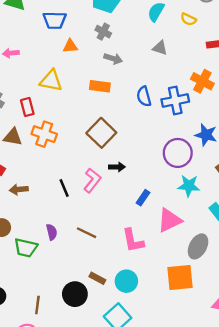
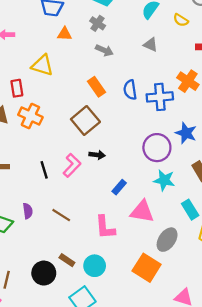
orange rectangle: (100, 86) -> (96, 87), moved, turned 42
pink triangle: (169, 220) -> (142, 212), turned 30
orange square: (180, 278) -> (147, 268), turned 32

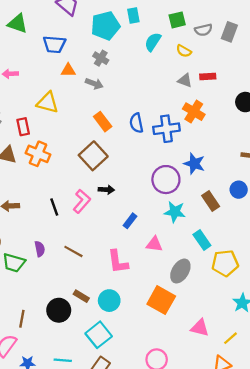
gray triangle: (150, 45) -> (185, 80), moved
gray arrow: (104, 50) -> (94, 84), moved
pink triangle: (142, 212) -> (154, 244), size x0.7

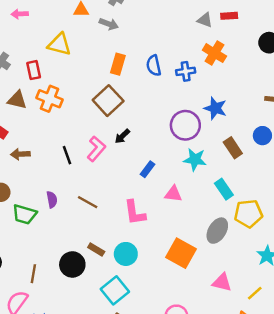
orange rectangle: (103, 122) -> (118, 64), turned 54
blue cross: (166, 129) -> (186, 71), size x0.7
black arrow: (106, 190) -> (122, 136), turned 133
gray ellipse: (180, 271) -> (217, 231), moved

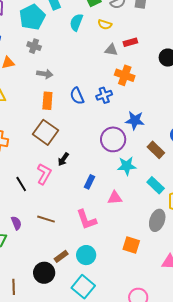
gray arrow: (109, 24) -> (45, 74), moved
brown rectangle: (96, 249) -> (61, 256), turned -56
orange square: (181, 253) -> (131, 245), size x0.7

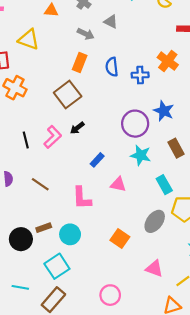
gray triangle: (111, 50) -> (111, 22), moved

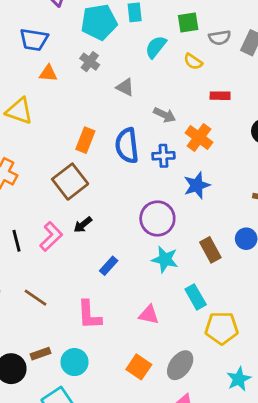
gray arrow: (86, 34) -> (164, 115), moved
blue semicircle: (112, 67) -> (127, 146), size x1.4
blue star: (164, 111) -> (197, 185), moved, turned 30
pink triangle: (118, 184) -> (149, 315), moved
gray ellipse: (155, 221) -> (180, 365), moved

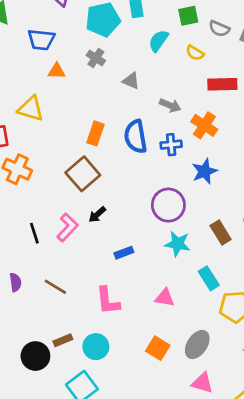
gray semicircle: (220, 38) -> (219, 29), turned 35
red rectangle: (220, 96) -> (222, 84), size x1.5
blue rectangle: (109, 266) -> (124, 253), turned 30

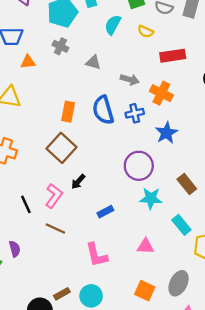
brown line: (55, 287) -> (55, 229), moved

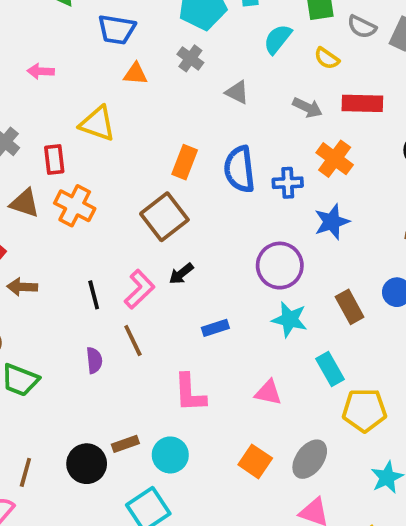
gray arrow: (130, 79) -> (307, 108), moved
brown line: (55, 229) -> (133, 341), turned 30
purple semicircle: (15, 249) -> (94, 360), moved

